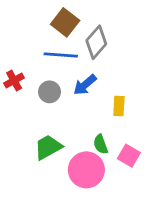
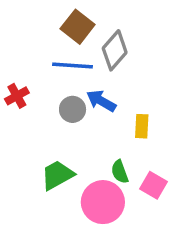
blue arrow: (85, 85) -> (101, 101), turned 70
gray circle: (49, 92) -> (73, 109), moved

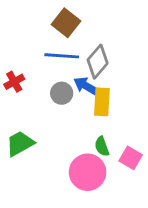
gray diamond: (115, 50) -> (98, 62), moved
yellow rectangle: (142, 126) -> (102, 102), moved, size x1.4
green trapezoid: (57, 175) -> (20, 143), moved

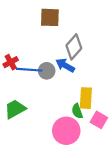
brown square: (66, 23) -> (50, 17), turned -36
blue line: (62, 56) -> (29, 70), moved
yellow rectangle: (102, 102) -> (86, 98), moved

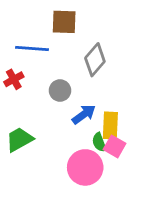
blue arrow: (65, 65) -> (84, 114), moved, turned 114
blue line: (29, 70) -> (32, 49), moved
pink square: (99, 120) -> (115, 146), moved

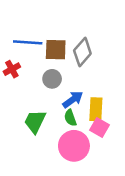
brown square: (64, 22) -> (56, 50), moved
green trapezoid: (19, 139) -> (35, 121), moved, turned -35
green semicircle: (99, 142) -> (70, 118), moved

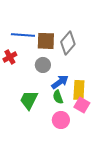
pink circle: (74, 146) -> (61, 120), size x0.7

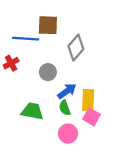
brown square: (46, 41) -> (48, 25), moved
green trapezoid: (29, 100) -> (32, 111), turned 75

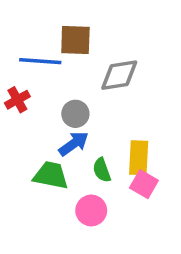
gray diamond: (76, 48) -> (119, 75), turned 40
blue arrow: (67, 91) -> (74, 144), moved
pink circle: (68, 134) -> (91, 210), moved

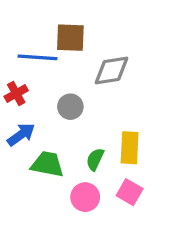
blue arrow: (74, 144) -> (21, 135), moved
green semicircle: (102, 170) -> (95, 159), turned 45
pink square: (144, 184) -> (130, 192), moved

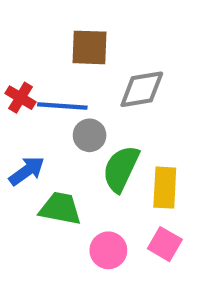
blue line: (38, 57) -> (62, 106), moved
red cross: (16, 94) -> (20, 98), moved, turned -30
green semicircle: (95, 159) -> (121, 169), moved, size x1.6

